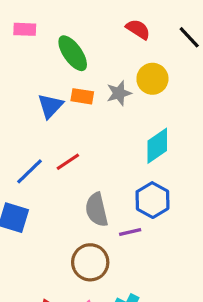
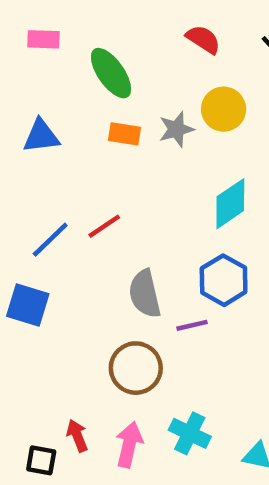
blue triangle: (50, 106) -> (41, 136), moved, turned 40

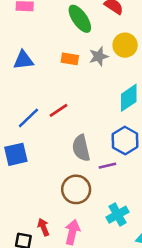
green ellipse: (111, 73) -> (80, 19), moved
blue square: (28, 305) -> (16, 154), turned -30
cyan cross: (190, 433) -> (118, 215), moved, turned 35

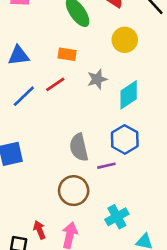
gray star: (99, 56) -> (97, 79), moved
red line: (59, 110) -> (55, 84), moved
blue line: (28, 118) -> (24, 96), moved

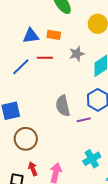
blue triangle: (19, 56) -> (31, 36), moved
red line: (55, 84) -> (45, 58), turned 35
brown circle: (74, 191) -> (26, 139), moved

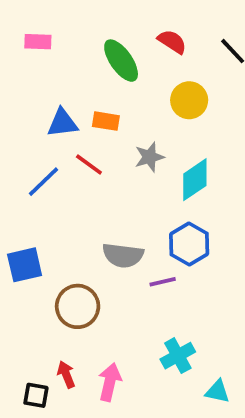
red line: (45, 58) -> (89, 165), turned 35
gray semicircle: (63, 106) -> (123, 255), turned -70
brown circle: (26, 139) -> (78, 306), moved

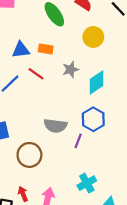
purple line: (163, 282) -> (78, 141), turned -56

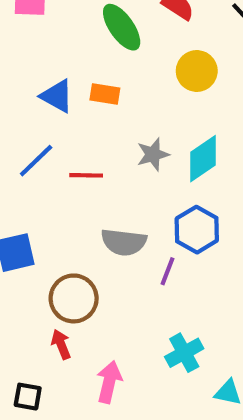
blue triangle: (21, 50) -> (57, 96), turned 36
gray star: (71, 69) -> (153, 154), moved
red line: (36, 74) -> (86, 175), moved, turned -35
red arrow: (23, 194) -> (61, 344), moved

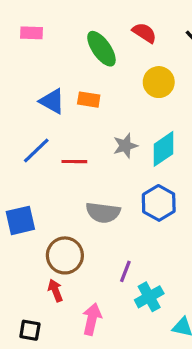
purple line: (168, 271) -> (125, 271), moved

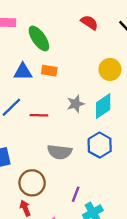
green ellipse: (101, 49) -> (39, 38), moved
yellow circle: (159, 82) -> (110, 69), moved
blue triangle: (52, 101) -> (23, 72), turned -30

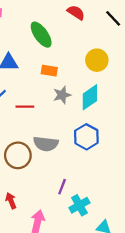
green ellipse: (39, 38) -> (41, 35), moved
orange rectangle: (49, 71) -> (49, 71), moved
brown circle: (32, 183) -> (18, 155), moved

